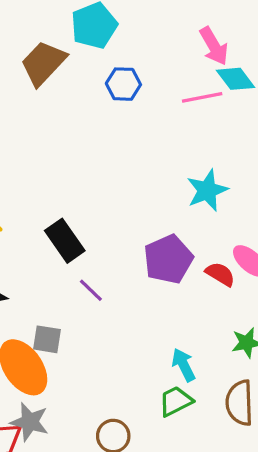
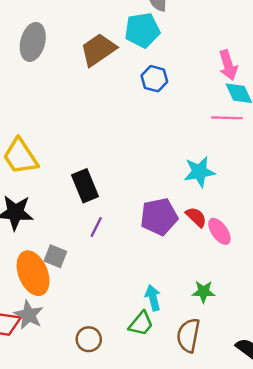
pink line: (202, 97) -> (227, 118), moved
red semicircle: (220, 274) -> (196, 217), moved
purple line: (91, 290) -> (96, 227), turned 60
green trapezoid: (176, 401) -> (141, 324), turned 144

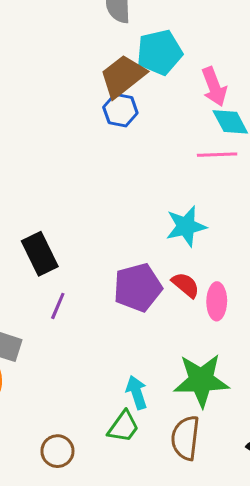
cyan pentagon: (142, 30) -> (159, 52), moved
brown trapezoid: (98, 50) -> (123, 76), moved
pink ellipse: (219, 231) -> (217, 301), turned 40
green star: (204, 292) -> (201, 380), size x1.8

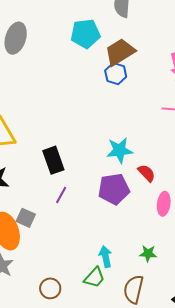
cyan pentagon: (159, 52) -> (85, 34), moved
cyan star: (186, 226) -> (120, 150), moved
red semicircle: (186, 285) -> (147, 173), moved
green star: (201, 380) -> (148, 253), size x0.5

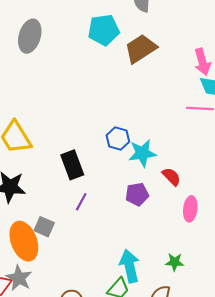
blue hexagon: (116, 74) -> (118, 139), moved
purple pentagon: (114, 189) -> (137, 194), size x0.7
cyan arrow: (105, 257) -> (130, 266), size x1.4

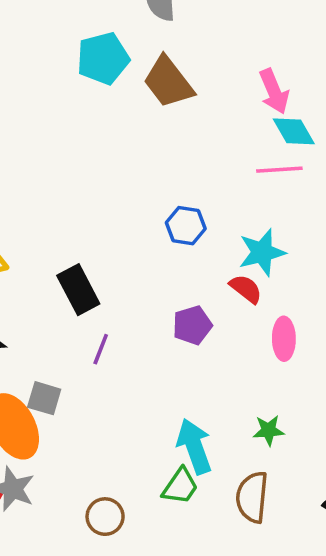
brown trapezoid: (141, 49) -> (168, 82), turned -88
blue hexagon: (118, 139) -> (186, 226), moved
cyan star: (142, 153) -> (262, 252), moved

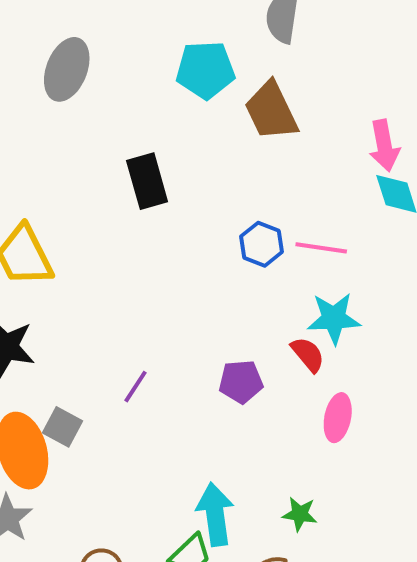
pink line: (279, 170) -> (321, 248), moved
blue hexagon: (186, 226) -> (261, 244), moved
black rectangle: (78, 290) -> (147, 181), moved

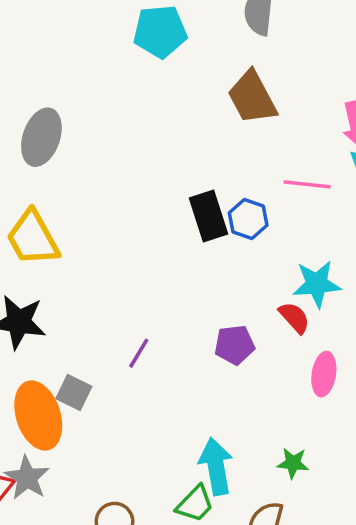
gray ellipse: (67, 69) -> (41, 137), moved
cyan pentagon: (205, 70) -> (160, 32), moved
black rectangle: (147, 181) -> (208, 216), moved
pink line: (321, 248) -> (307, 184), moved

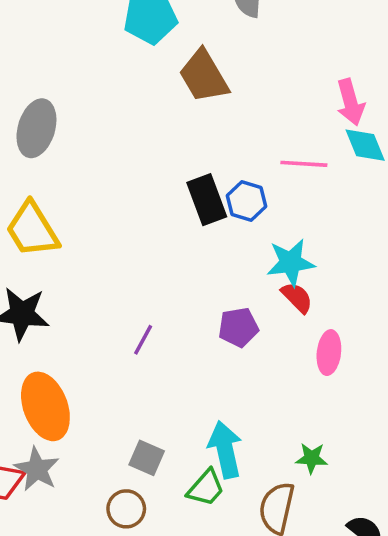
brown trapezoid: (252, 97) -> (204, 76), moved
cyan star: (317, 284) -> (291, 263), moved
gray square: (74, 393) -> (147, 458), moved
green star: (293, 463) -> (312, 458), moved

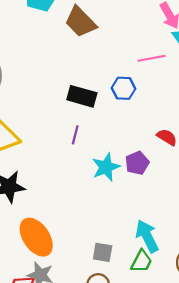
black rectangle: (207, 200) -> (82, 96), moved, turned -40
cyan star: (291, 263) -> (106, 167), moved
purple line: (143, 340) -> (75, 135), moved

